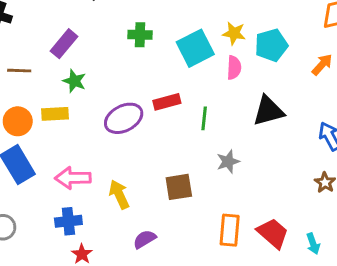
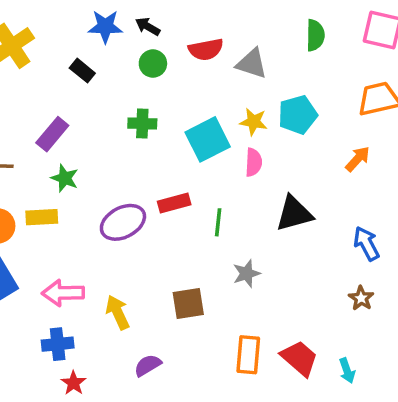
cyan pentagon: (271, 45) -> (298, 115), moved

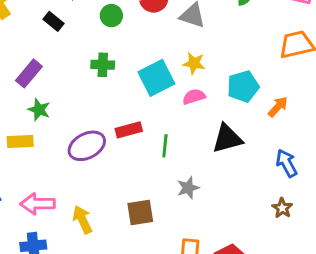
cyan pentagon: (298, 115) -> (243, 86), moved
orange arrow: (358, 159) -> (278, 107), moved
pink semicircle: (254, 162) -> (194, 97), turned -110

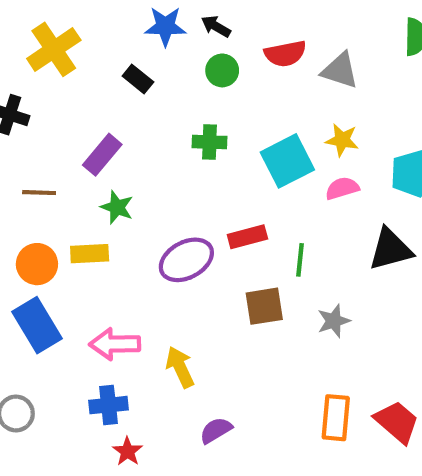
brown square: (140, 212) -> (264, 306), moved

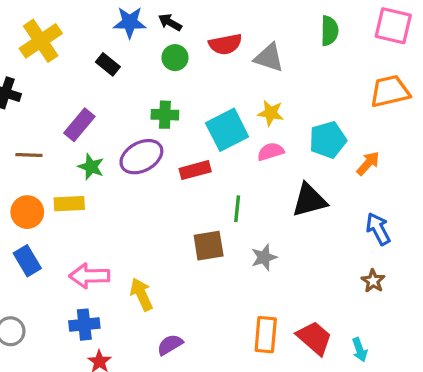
red rectangle: (247, 237) -> (195, 170), moved
purple ellipse: (186, 260) -> (141, 157), moved
blue rectangle: (37, 325) -> (27, 261), size x0.7

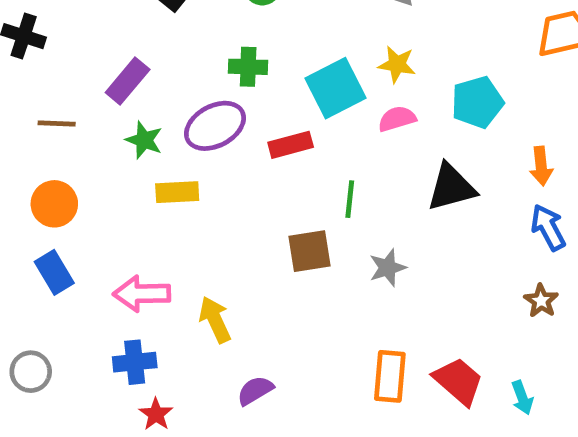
orange arrow: (368, 163) -> (541, 166), moved, turned 132
yellow rectangle: (69, 204) -> (177, 192), moved

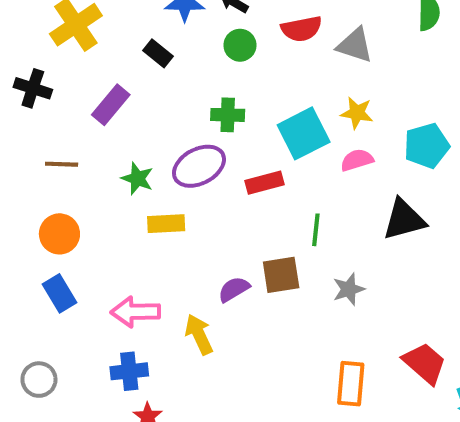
purple rectangle: (128, 81) -> (111, 105), moved
red trapezoid: (458, 381) -> (425, 363), moved
purple semicircle: (255, 391) -> (234, 289), moved

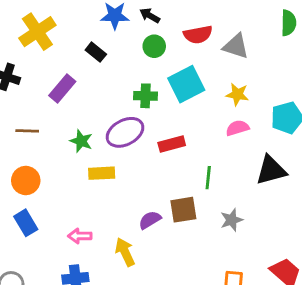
cyan square: (304, 133) -> (186, 84), moved
pink arrow: (135, 312) -> (80, 236), size x0.7

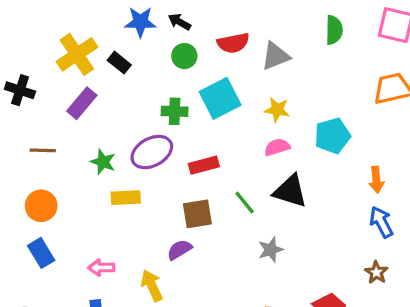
yellow cross: (37, 32) -> (77, 54), moved
gray triangle: (236, 46) -> (275, 56), turned -40
black triangle: (271, 170) -> (290, 191), moved, turned 32
green line: (208, 178) -> (245, 202), turned -45
brown square: (183, 210) -> (197, 214), moved

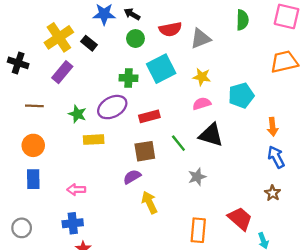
blue rectangle: (41, 253) -> (33, 179), turned 30
yellow arrow: (152, 285) -> (149, 202), moved

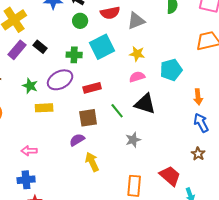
black rectangle: (89, 43) -> (40, 47), moved

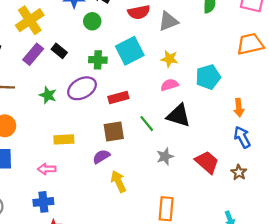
green circle: (80, 21) -> (92, 21), moved
yellow rectangle: (44, 108) -> (64, 139), moved
red trapezoid: (170, 176) -> (207, 162), moved

